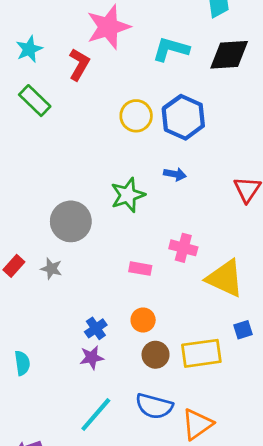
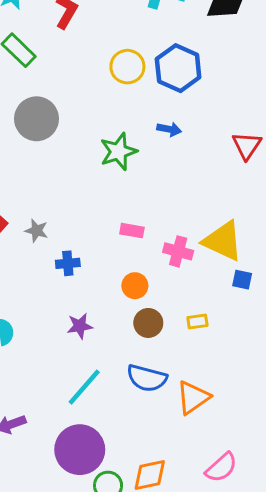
gray circle: (71, 221) -> (37, 119), moved
pink cross: (183, 248) -> (178, 251), moved
blue cross: (96, 328) -> (68, 263), moved, turned 30
blue square: (243, 330) -> (242, 280), moved, turned 30
yellow rectangle: (201, 353) -> (197, 321), size x0.5

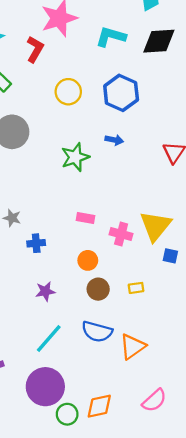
yellow circle: (127, 67) -> (68, 92), moved
yellow triangle: (223, 241) -> (156, 226), turned 44

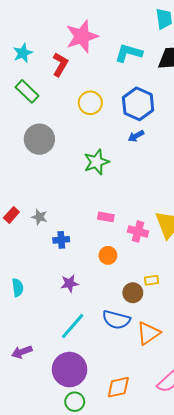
blue arrow: (114, 140) -> (136, 136), moved, turned 140
brown circle: (98, 289) -> (133, 293), moved
green circle: (67, 414) -> (75, 402), moved

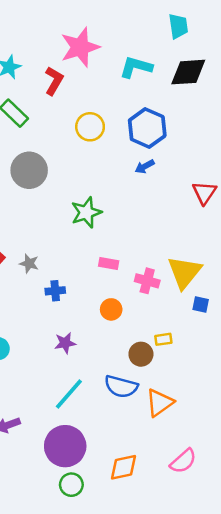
green star: (97, 162) -> (86, 212), moved

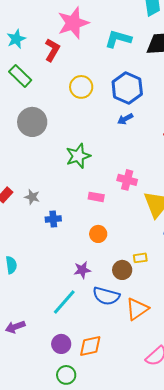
pink cross: (147, 281) -> (127, 180), moved
purple star: (65, 343) -> (82, 270), moved
purple circle: (65, 446) -> (61, 344), size x0.6
orange diamond: (124, 467) -> (90, 346), moved

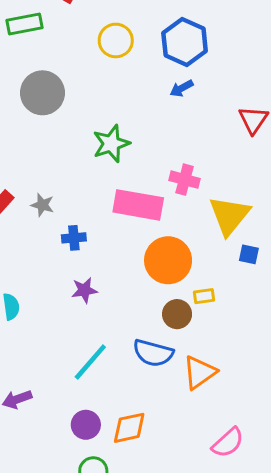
green rectangle: (20, 76) -> (25, 24), turned -55
pink rectangle: (96, 197) -> (138, 205), size x2.0
orange circle: (98, 234) -> (168, 260), moved, size x1.8
purple star: (82, 270) -> (84, 290), moved

